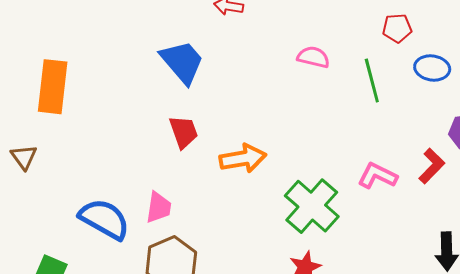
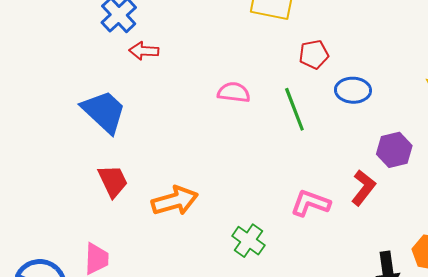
green cross: (312, 206) -> (248, 241), size x0.6

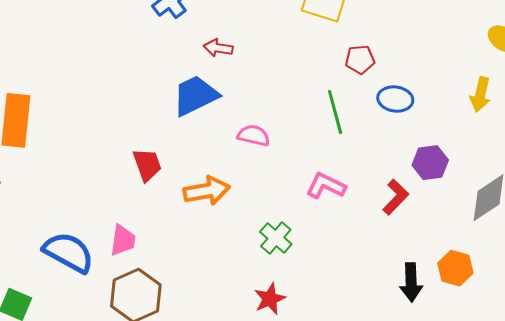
red arrow: (144, 51) -> (218, 48), moved
pink semicircle: (234, 92) -> (254, 136), moved
blue trapezoid: (104, 112) -> (195, 96), moved, turned -75
pink L-shape: (311, 203) -> (326, 186), moved

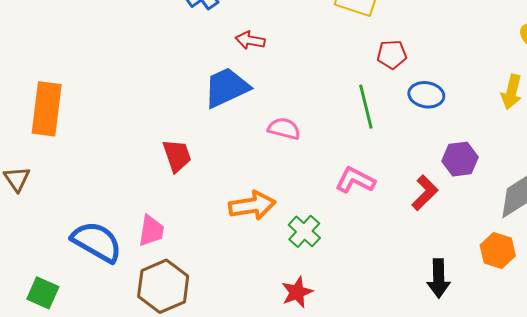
orange arrow: (207, 191) -> (252, 205), moved
orange hexagon: (455, 268) -> (498, 250), moved

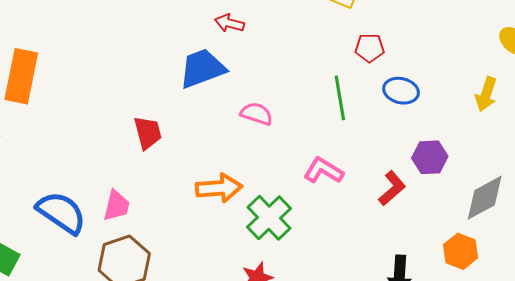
green cross: (304, 231) -> (269, 218), size x1.4

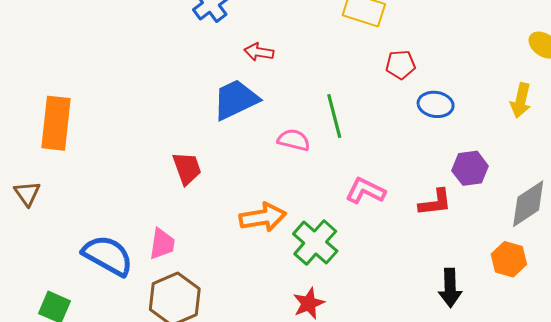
green line: (340, 98) -> (334, 116), moved
red L-shape: (392, 188) -> (435, 202), turned 39

